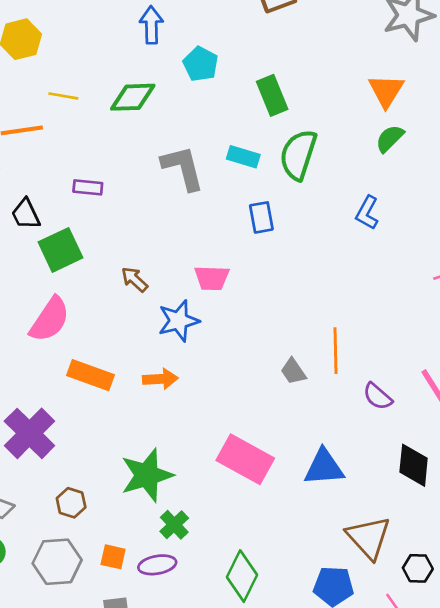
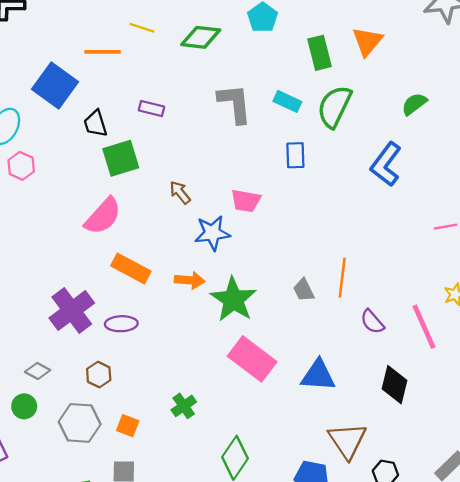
orange triangle: (386, 91) -> (367, 41), moved
blue L-shape: (367, 213) -> (386, 164), size x1.5
green star: (147, 475) -> (233, 299), moved, turned -30
purple ellipse: (157, 565) -> (121, 324), moved

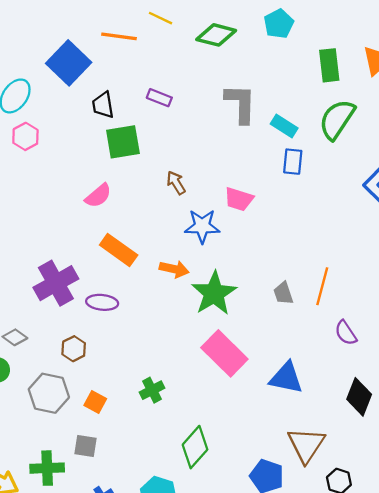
cyan rectangle: (287, 101) -> (284, 126), moved
pink semicircle: (103, 216) -> (98, 196), size x0.7

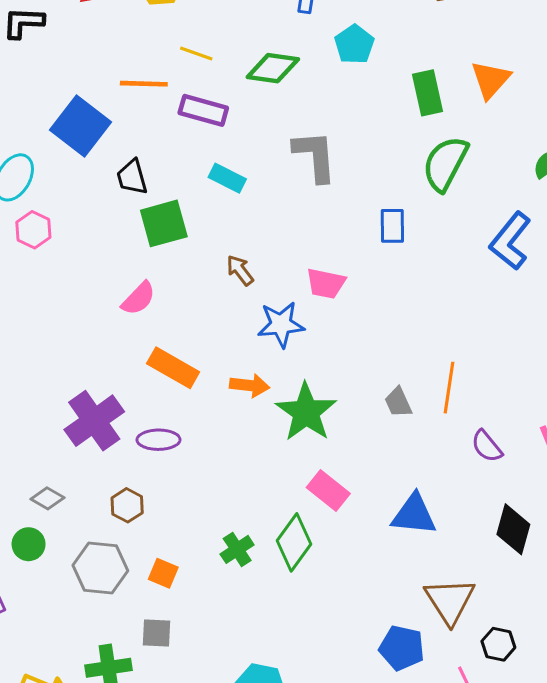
purple rectangle: (159, 98) -> (203, 110), moved, size x1.4
cyan rectangle: (284, 126) -> (227, 178), moved
pink rectangle: (224, 353) -> (328, 491), size x0.7
green diamond: (195, 447) -> (294, 542), moved

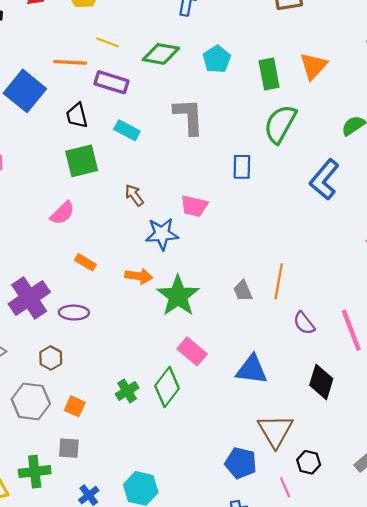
cyan pentagon: (354, 44) -> (217, 59), moved
black trapezoid: (132, 177) -> (77, 115), moved
orange rectangle: (173, 368) -> (85, 262), size x0.6

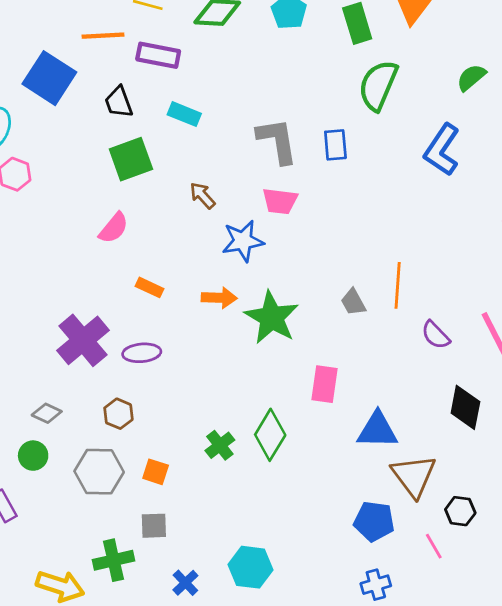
gray L-shape: (189, 116) -> (277, 141), moved
pink rectangle: (192, 351) -> (325, 384), moved, turned 64
blue triangle: (252, 370) -> (377, 430), moved

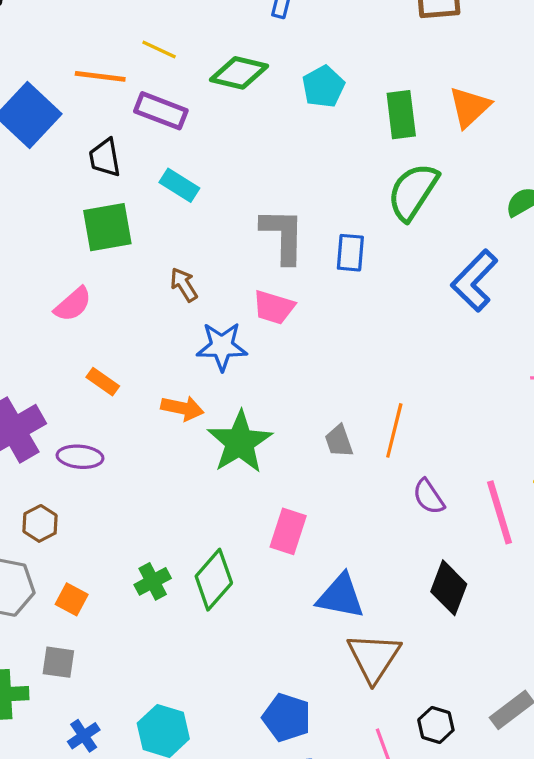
black hexagon: (460, 511) -> (436, 725), moved
blue pentagon: (374, 521) -> (287, 718), moved

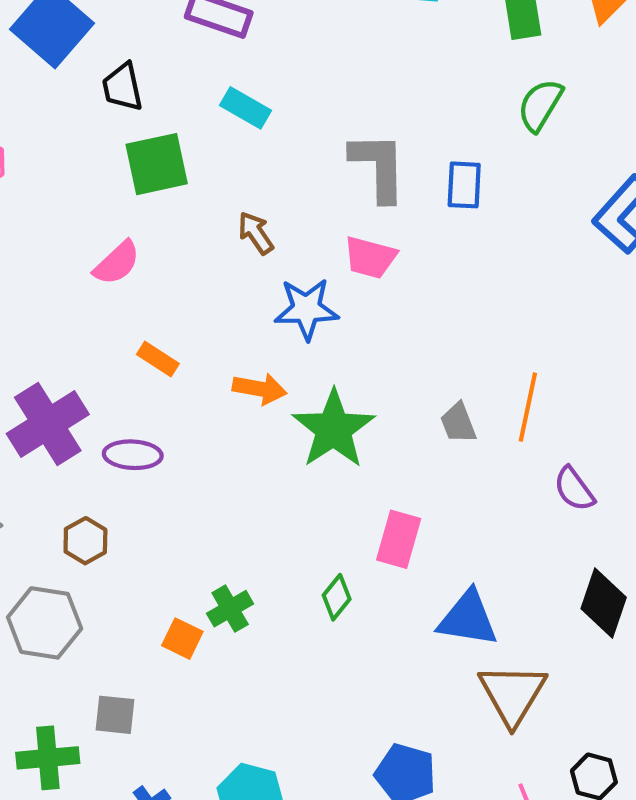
black trapezoid: (105, 158) -> (123, 87), moved
green semicircle: (413, 192) -> (540, 105), size x0.7
green diamond: (214, 580) -> (337, 597), moved, size x0.6
orange square: (72, 599) -> (182, 639), moved

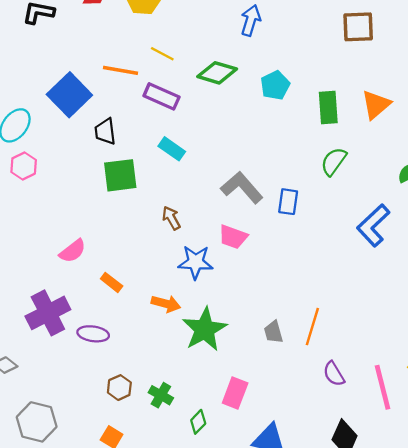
gray L-shape: (378, 167) -> (242, 187), turned -45
pink semicircle: (117, 263) -> (73, 251), moved
brown hexagon: (85, 541) -> (119, 388), moved
green cross: (230, 609) -> (161, 395), moved, turned -35

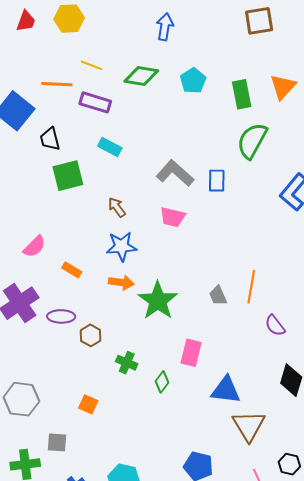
green semicircle: (334, 161) -> (252, 141), size x1.4
blue star: (196, 262) -> (122, 246), moved
brown hexagon: (119, 388) -> (91, 335), moved

